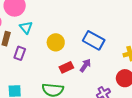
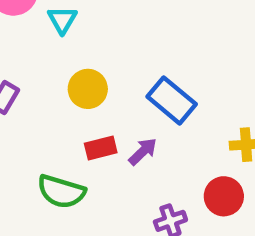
cyan triangle: (26, 27) -> (62, 20), moved

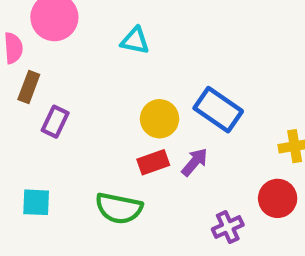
cyan triangle: (62, 20) -> (135, 41), moved, turned -44
yellow circle: (88, 89) -> (160, 119), moved

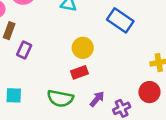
blue rectangle: (218, 110) -> (120, 20), moved
purple arrow: (195, 162) -> (97, 99), moved

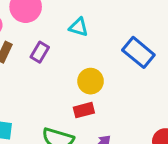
purple rectangle: (24, 50) -> (40, 52), moved

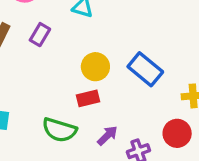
blue rectangle: (138, 52) -> (145, 69), moved

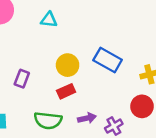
purple rectangle: (40, 35) -> (22, 79), moved
purple arrow: (107, 136) -> (87, 118), turned 42

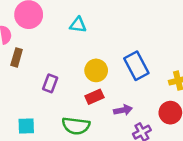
blue rectangle: (108, 60) -> (136, 66), turned 32
purple arrow: (87, 118) -> (123, 110), moved

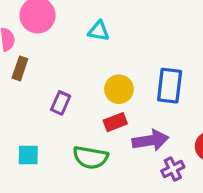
blue rectangle: (136, 66) -> (170, 86), turned 32
purple arrow: (123, 110) -> (150, 140), size x1.5

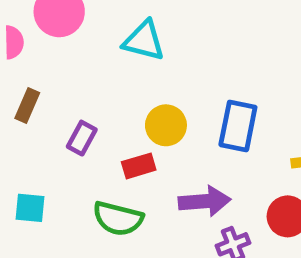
cyan triangle: (99, 31) -> (144, 41), size x1.4
brown rectangle: (20, 68) -> (27, 106), moved
red rectangle: (115, 122) -> (139, 166), moved

